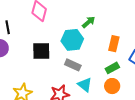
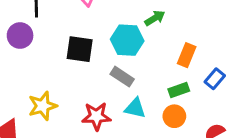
cyan triangle: (85, 85) -> (135, 108), turned -35

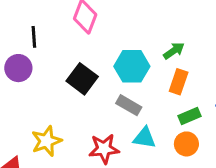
green arrow: (155, 18) -> (174, 51), moved
black square: (80, 49) -> (82, 79), turned 32
orange rectangle: (187, 55) -> (179, 82), moved

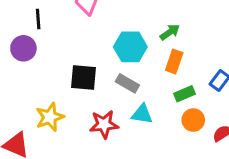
black square: (82, 79) -> (83, 78), moved, turned -32
orange circle: (186, 144) -> (193, 120), moved

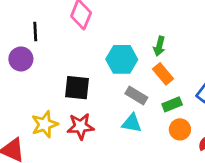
green arrow: (170, 32) -> (159, 46), turned 138
orange rectangle: (174, 61) -> (163, 74), turned -60
gray rectangle: (127, 83) -> (136, 96), moved
red star: (104, 124) -> (81, 126), moved

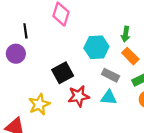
black square: (77, 88) -> (63, 73), turned -30
red star: (81, 126) -> (79, 96), moved

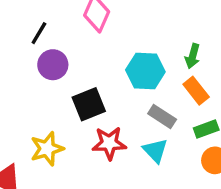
black line: (25, 31) -> (39, 33), turned 32
purple circle: (16, 54) -> (53, 65), moved
cyan triangle: (109, 97) -> (155, 151), turned 35

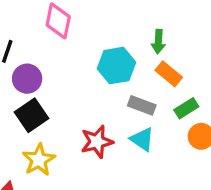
black square: (89, 104) -> (31, 115), moved

